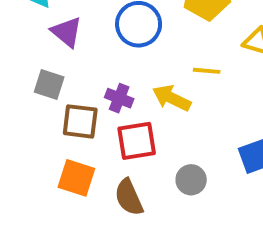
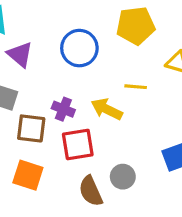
brown semicircle: (129, 197) -> (91, 191), moved

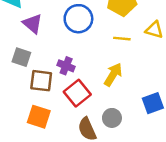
yellow line: (136, 87) -> (122, 39), moved
yellow arrow: (107, 109) -> (113, 74), moved, turned 95
red square: (78, 144) -> (77, 93), turned -30

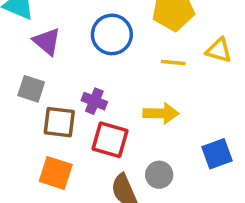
yellow arrow: (113, 74) -> (161, 113), turned 60
red square: (77, 93) -> (110, 140), turned -35

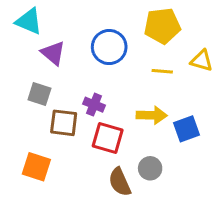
blue square: (217, 154) -> (186, 129), moved
orange square: (56, 173) -> (36, 167), moved

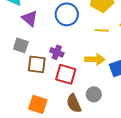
orange square: (36, 167) -> (38, 104), moved

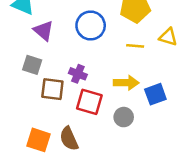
gray circle: (94, 94) -> (124, 117), moved
brown semicircle: (74, 103) -> (69, 139), moved
orange square: (38, 104) -> (38, 140), moved

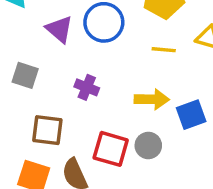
purple triangle: (44, 31) -> (59, 29), moved
brown square: (52, 89) -> (47, 130), moved
red square: (89, 102) -> (111, 149), moved

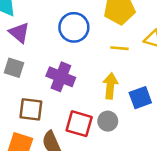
purple triangle: (59, 29) -> (19, 33), moved
purple cross: (87, 87) -> (61, 77), size x1.5
yellow arrow: (152, 99) -> (110, 86), turned -85

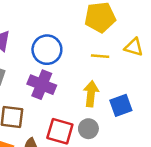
blue circle: (74, 27) -> (47, 50), moved

